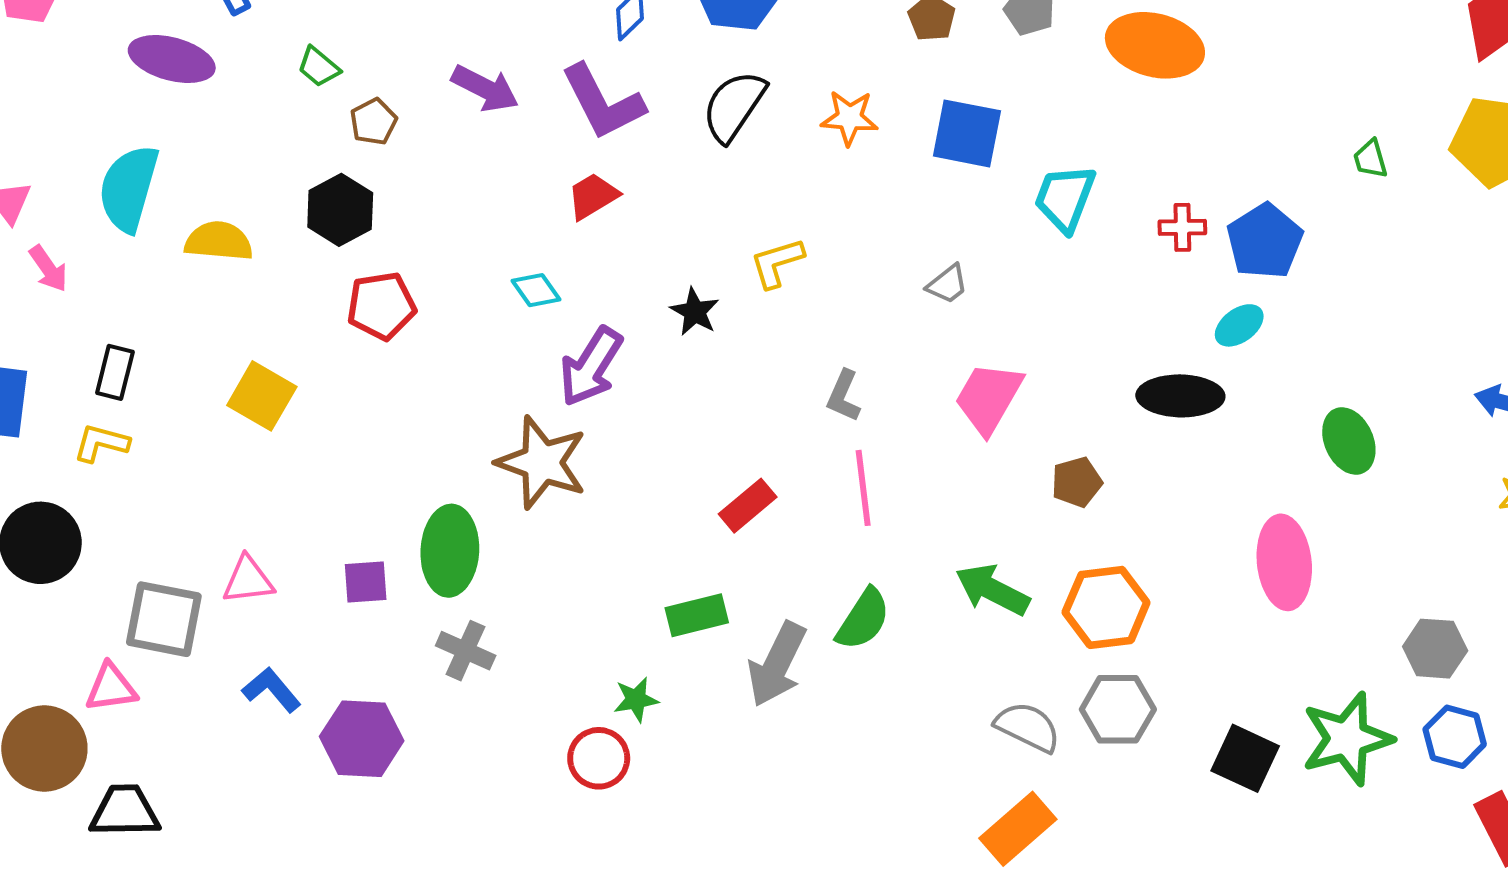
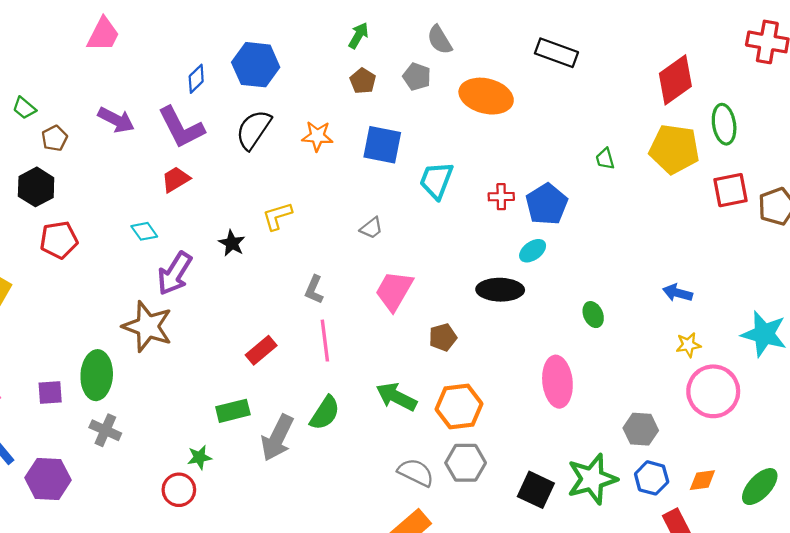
green ellipse: (1349, 441) -> (593, 315), size x0.7

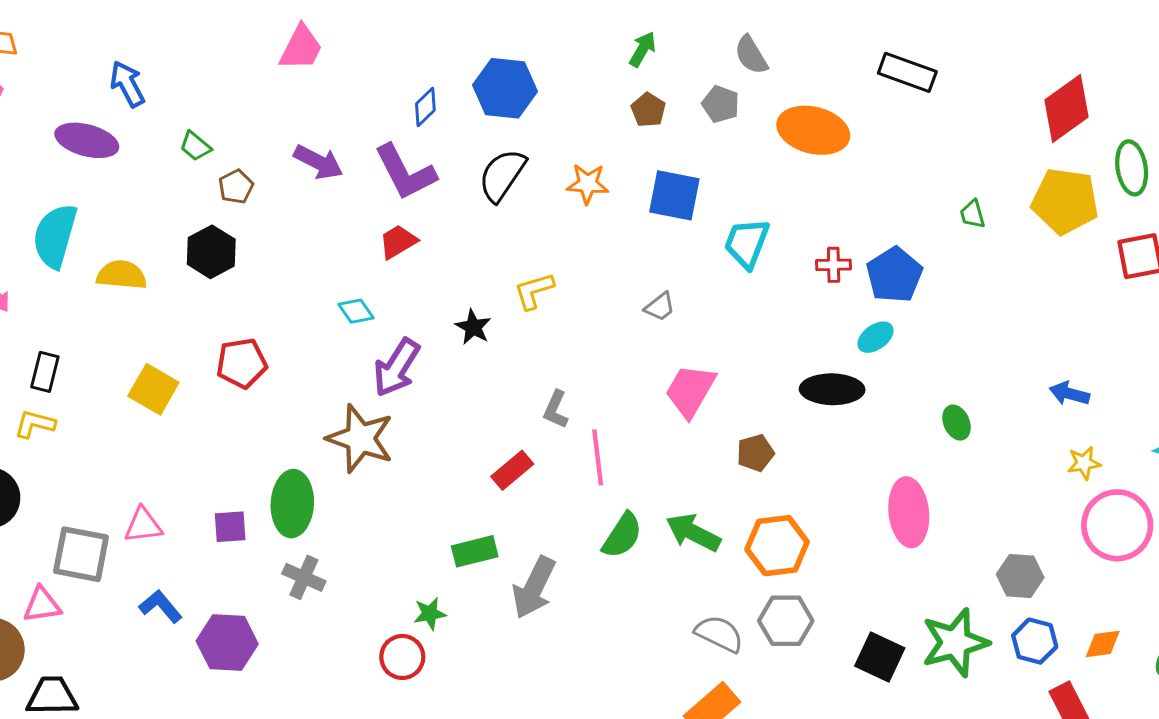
red pentagon: (59, 240) -> (242, 363), moved
gray L-shape: (314, 290) -> (556, 410), moved
green semicircle: (325, 413) -> (622, 535), moved

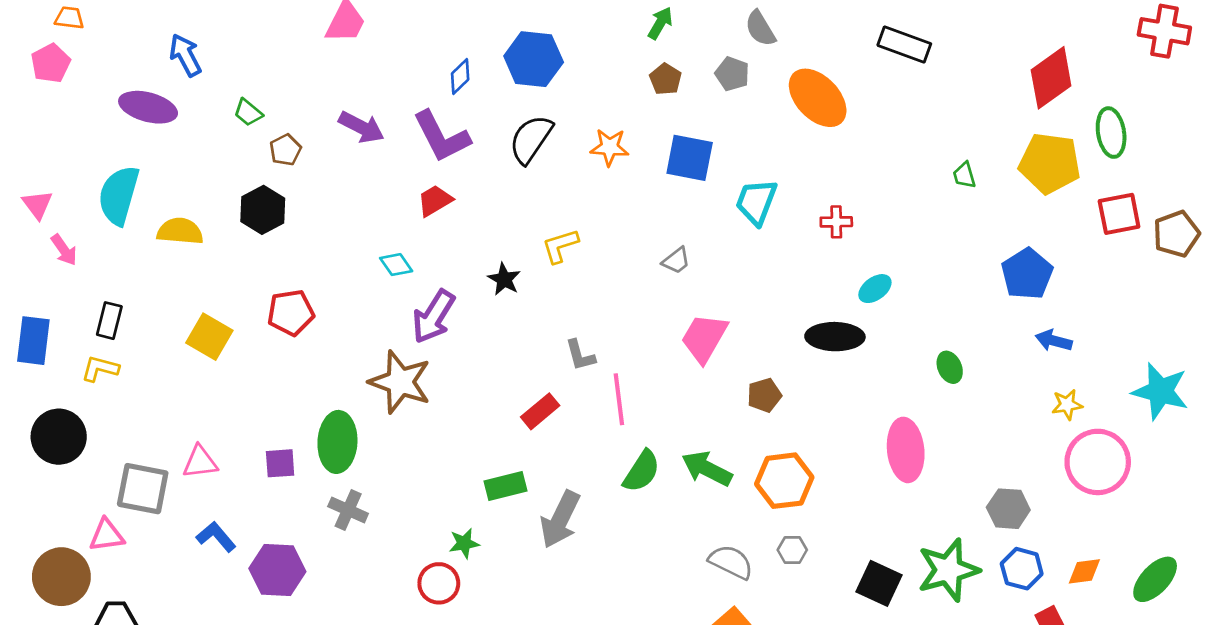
orange ellipse: (813, 130) -> (818, 98), turned 32
blue pentagon: (894, 275) -> (1027, 274), moved
gray L-shape: (556, 410) -> (580, 355), turned -39
gray hexagon: (786, 621) -> (792, 550), size x0.6

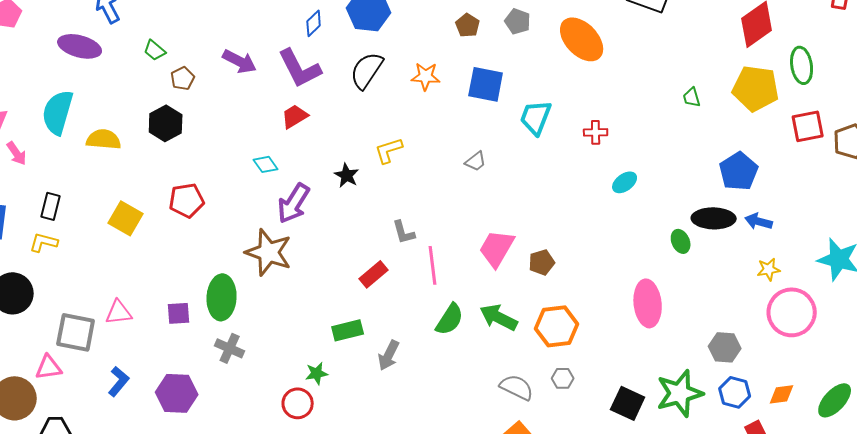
black ellipse: (835, 337) -> (714, 218), moved
pink trapezoid: (704, 338) -> (497, 248), moved
gray arrow: (560, 519) -> (389, 355), size x0.7
blue L-shape: (216, 537) -> (119, 381), moved, turned 80

